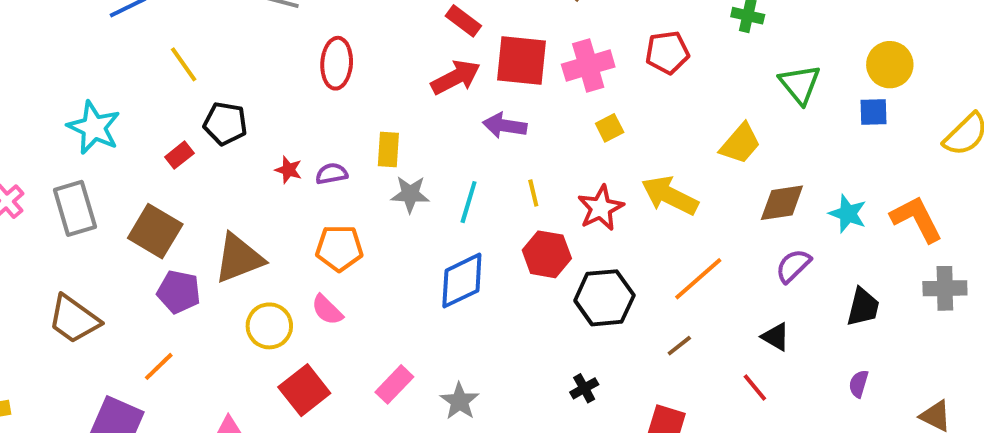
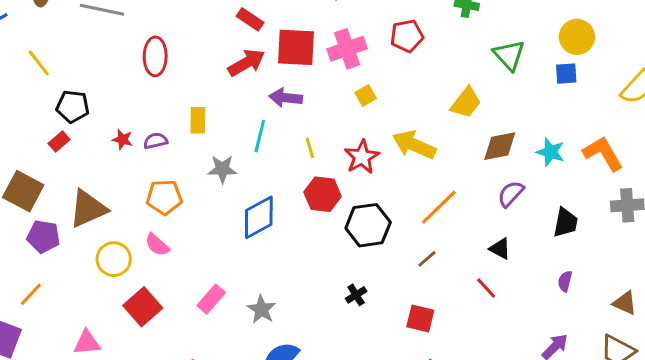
red rectangle: (179, 155) -> (59, 142), moved
gray star: (410, 194) -> (222, 169), moved
cyan line: (469, 202) -> (260, 136), moved

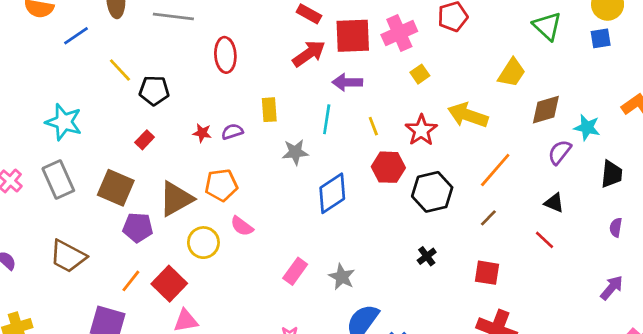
black pentagon: (73, 107) -> (154, 91), moved
cyan star: (550, 152) -> (587, 127), moved
orange pentagon: (164, 197) -> (221, 185), moved
red square: (143, 307) -> (169, 284), moved

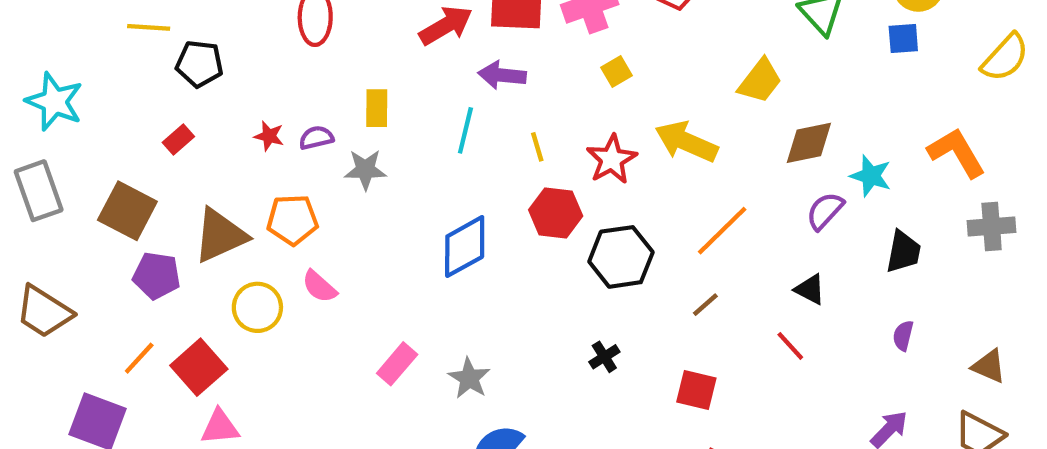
yellow line: (120, 70) -> (149, 27), turned -48
gray star: (295, 152) -> (365, 170), moved

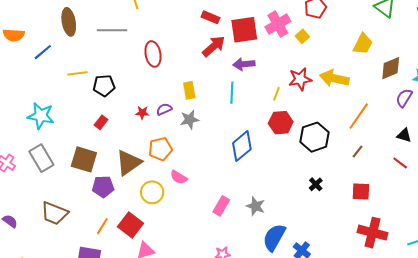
yellow square: (617, 71) -> (302, 36), moved
yellow line: (537, 147) -> (276, 94), moved, turned 48
red star: (612, 159) -> (300, 79), moved, turned 30

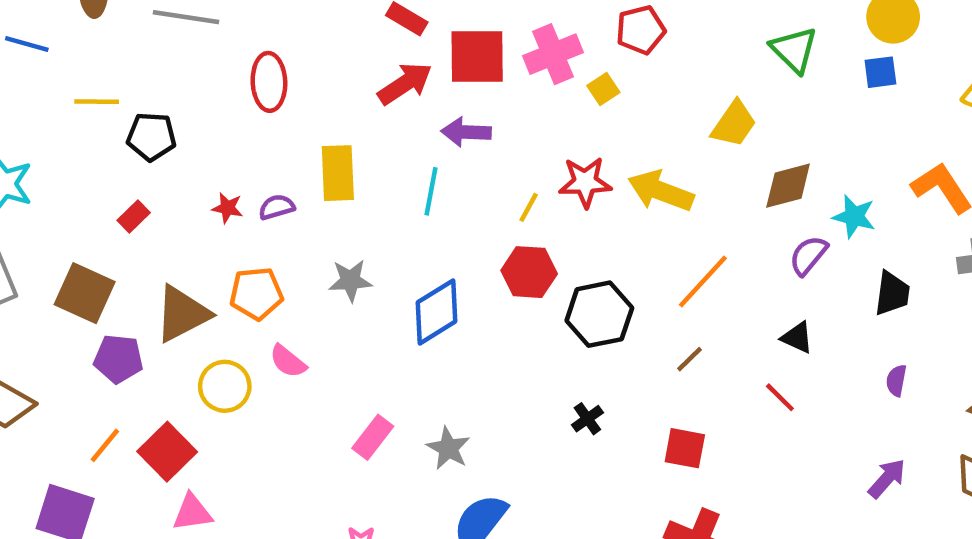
blue line: (43, 52) -> (27, 44), turned 48
yellow rectangle: (189, 90) -> (338, 173), size x1.4
gray star: (190, 120) -> (350, 280), moved

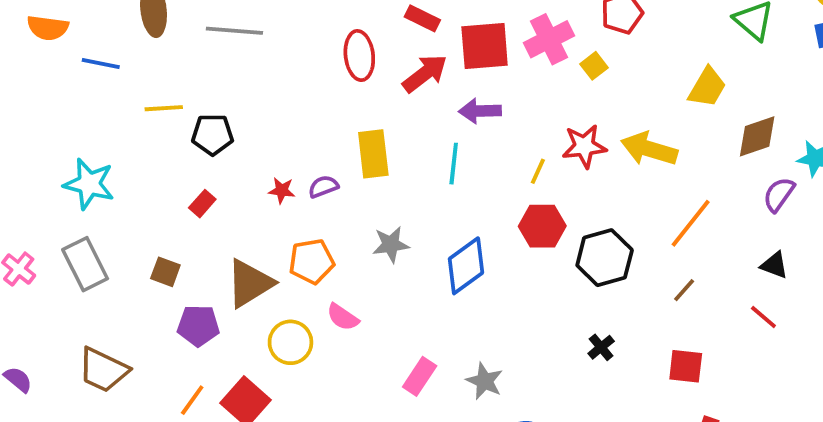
red ellipse: (269, 82) -> (359, 56), moved
brown square: (85, 293) -> (165, 272), size x0.6

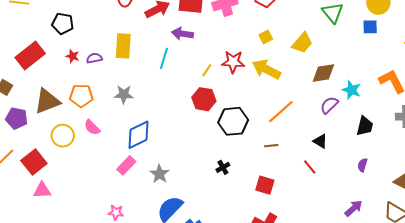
yellow square: (594, 66) -> (266, 37), moved
black pentagon: (212, 135) -> (63, 24), moved
red rectangle: (202, 204) -> (30, 56), size x2.0
blue diamond: (466, 266) -> (138, 135), moved
brown line: (684, 290) -> (271, 146), turned 32

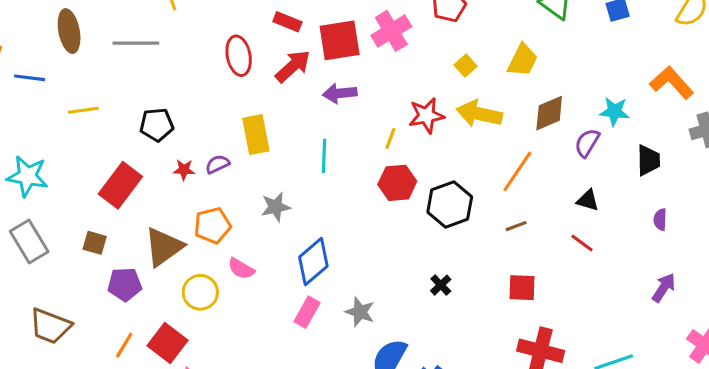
cyan line: (164, 58) -> (324, 156), moved
brown diamond: (323, 73) -> (549, 113), moved
black cross: (223, 167) -> (441, 285), moved

